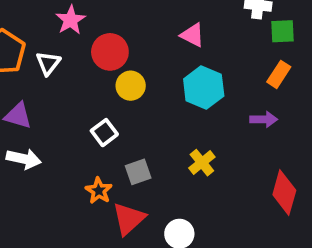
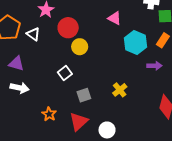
white triangle: (48, 63) -> (33, 34), turned -32
cyan hexagon: (204, 88) -> (136, 42), moved
orange star: (99, 191) -> (49, 114), moved

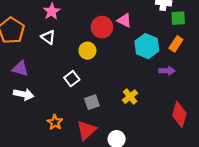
red circle: (68, 28) -> (102, 27), moved
white triangle: (33, 34) -> (48, 37), moved

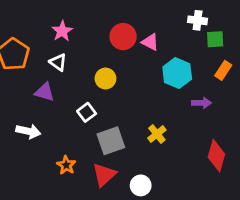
red circle: (102, 27) -> (123, 37), moved
orange rectangle: (176, 44) -> (223, 70), moved
purple triangle: (20, 69) -> (45, 92), moved
gray square: (92, 102) -> (111, 141), size x1.5

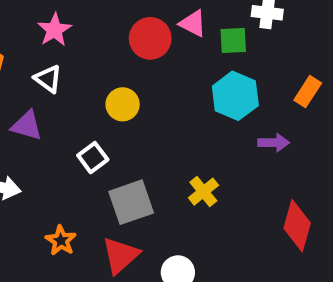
green square: (215, 39) -> (233, 40), moved
pink triangle: (150, 42) -> (193, 23), moved

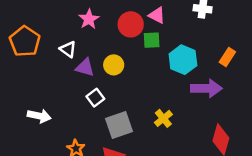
pink star: (54, 30) -> (89, 19), moved
green square: (233, 40) -> (152, 40), moved
purple triangle: (27, 126) -> (85, 68), moved
purple arrow: (274, 143) -> (206, 88), size x1.6

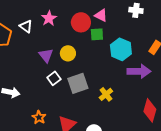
white triangle: (68, 49) -> (26, 26), moved
purple triangle: (85, 68) -> (46, 55), turned 35
gray square: (119, 125) -> (78, 83), moved

